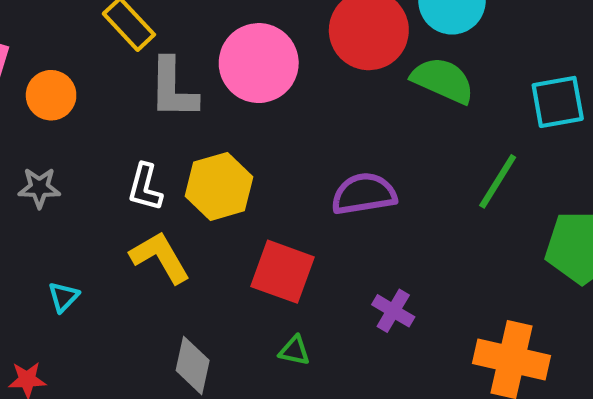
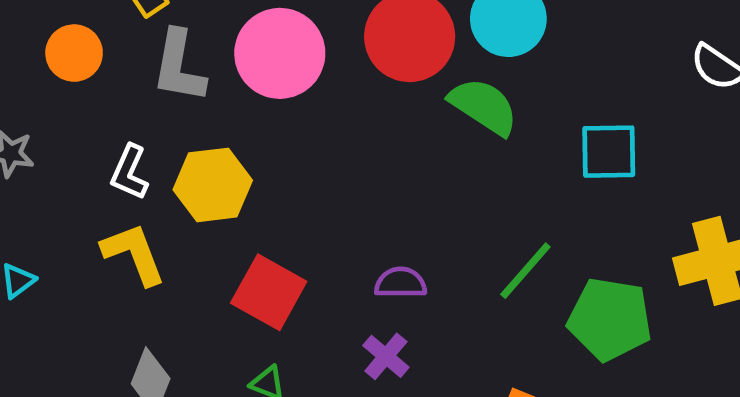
orange circle: (51, 95) -> (74, 53), moved
green line: (498, 181) -> (525, 271), moved
purple semicircle: (364, 194) -> (401, 283), moved, size x0.7

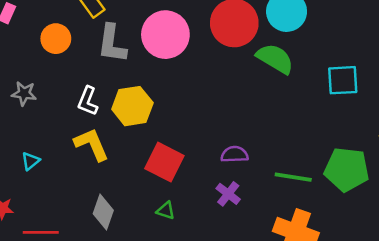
green line: (525, 271) -> (293, 177), moved, turned 60

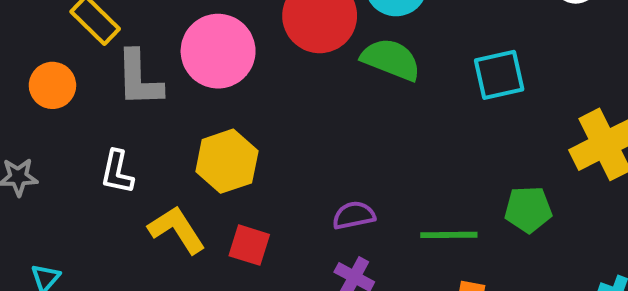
yellow hexagon: (132, 106) -> (227, 161), moved
yellow L-shape: (92, 144) -> (177, 230), moved
red square: (164, 162) -> (249, 245), size x0.7
green pentagon: (347, 169) -> (528, 209), size x0.7

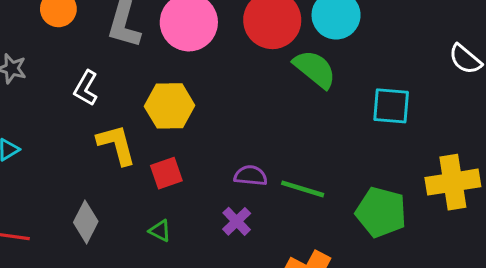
green pentagon: (528, 209) -> (381, 212), size x1.4
green line: (449, 235) -> (303, 189), moved
red square: (249, 245) -> (166, 173), turned 36

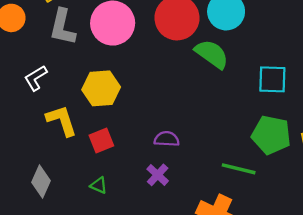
white L-shape: (86, 88) -> (36, 78), turned 32
green line: (303, 189) -> (239, 169), moved
green pentagon: (381, 212) -> (271, 135), moved

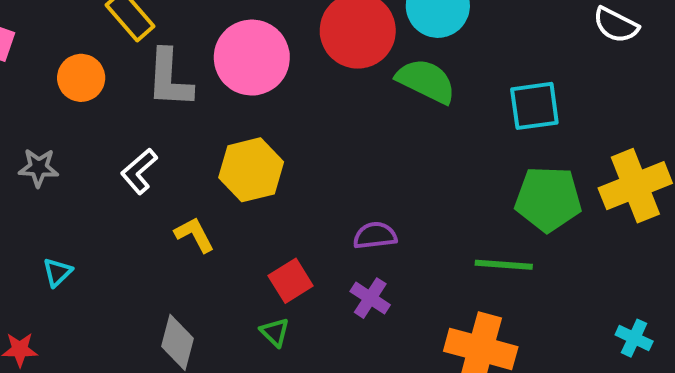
yellow L-shape: (62, 121) -> (195, 235), size x0.7
red square: (101, 140) -> (291, 281), moved
green triangle: (99, 185) -> (275, 332), turned 30

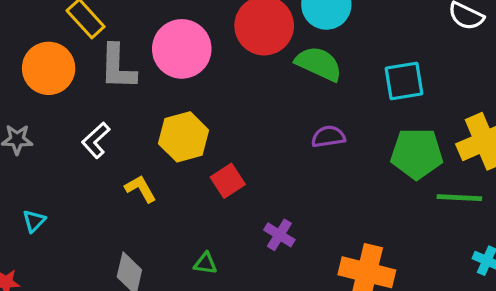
orange circle: (81, 78) -> (49, 68), size x1.4
purple semicircle: (375, 236) -> (328, 137), moved
green line: (504, 265) -> (459, 198), moved
red square: (291, 281) -> (228, 181), moved
green triangle: (275, 332) -> (205, 263), turned -35

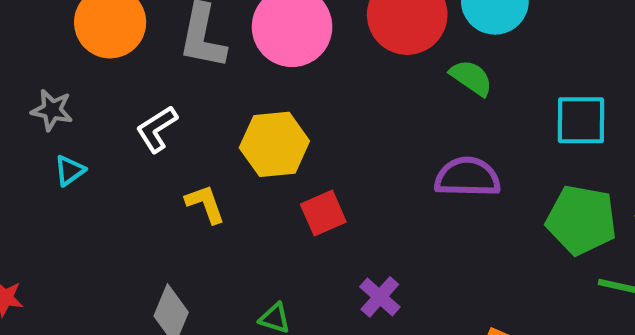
green semicircle: (319, 64) -> (471, 78), size x0.7
purple semicircle: (328, 137) -> (467, 177), size x1.4
cyan triangle: (34, 221) -> (70, 170), moved

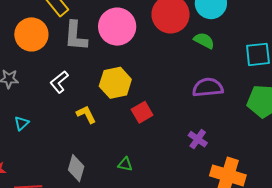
cyan triangle: (70, 170) -> (22, 123), moved
purple cross: (380, 297) -> (198, 139), moved

